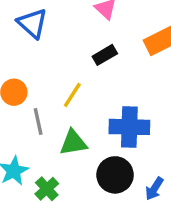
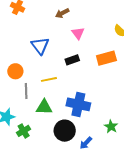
blue triangle: (32, 23) -> (40, 46), moved
yellow line: (72, 95) -> (49, 79), turned 35

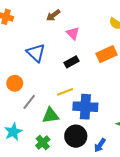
yellow line: (49, 79) -> (65, 92), moved
gray line: (26, 91) -> (29, 102), turned 49
green cross: (24, 131) -> (43, 143), moved

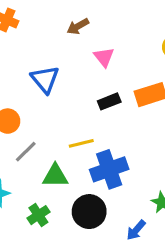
black rectangle: (72, 62) -> (109, 101), moved
blue cross: (85, 107) -> (109, 169), turned -30
blue arrow: (100, 145) -> (136, 230), moved

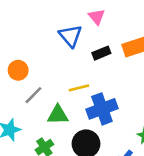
blue triangle: (45, 79) -> (70, 36), moved

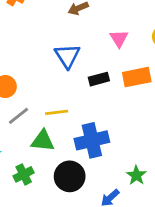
pink triangle: (97, 17) -> (119, 38), moved
yellow line: (79, 88) -> (57, 112), moved

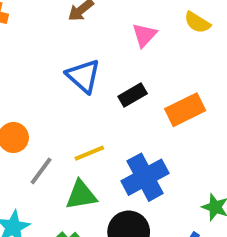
pink triangle: (119, 38) -> (144, 35), turned 30
orange rectangle: (137, 77) -> (185, 110), moved

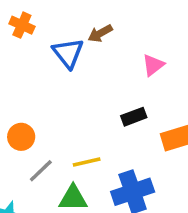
blue triangle: (83, 76) -> (68, 53), moved

